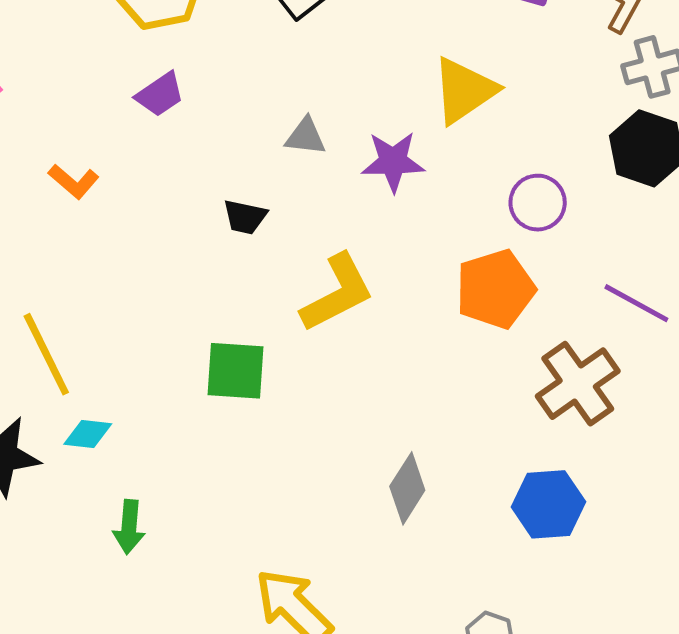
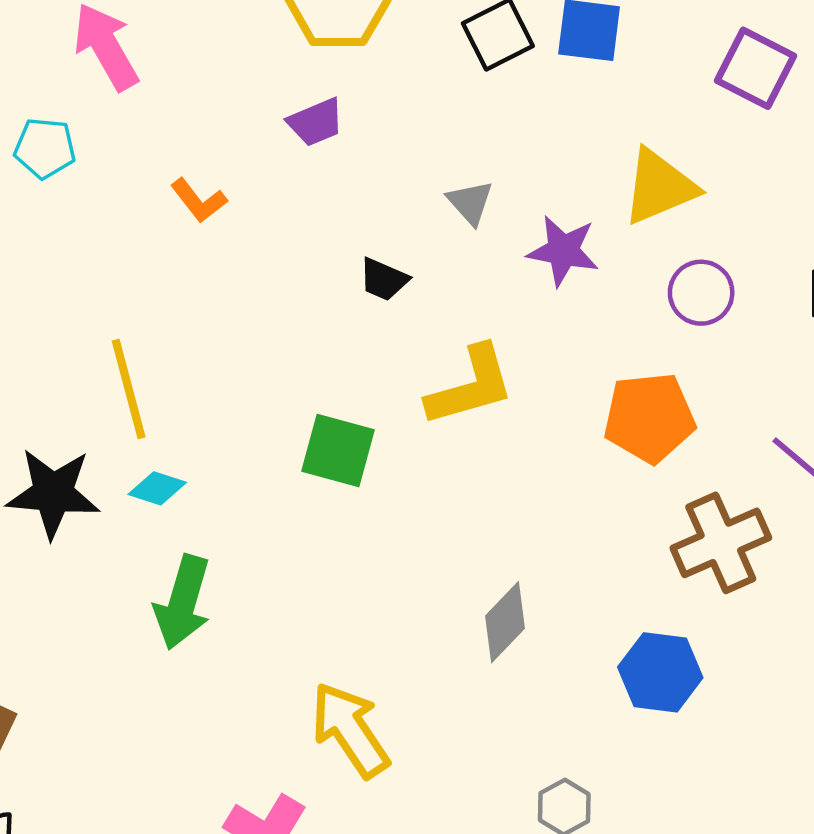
gray triangle: (306, 136) -> (470, 202), turned 30
purple circle: (538, 203) -> (701, 293), moved
green arrow: (129, 527) -> (183, 602), size x1.5

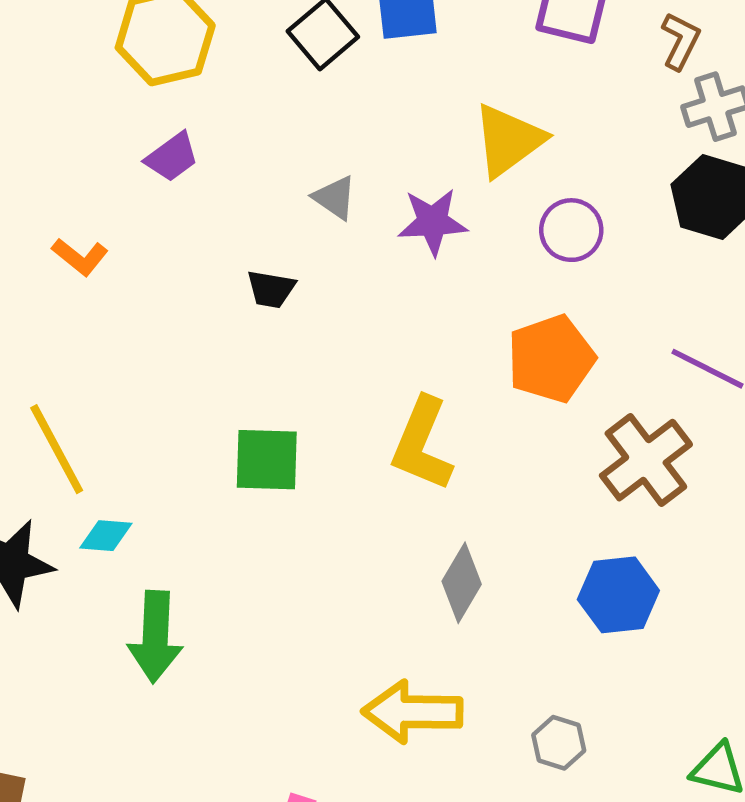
yellow L-shape: (470, 386) -> (422, 444), moved, turned 142
yellow arrow: (350, 730) -> (412, 712), moved, turned -42

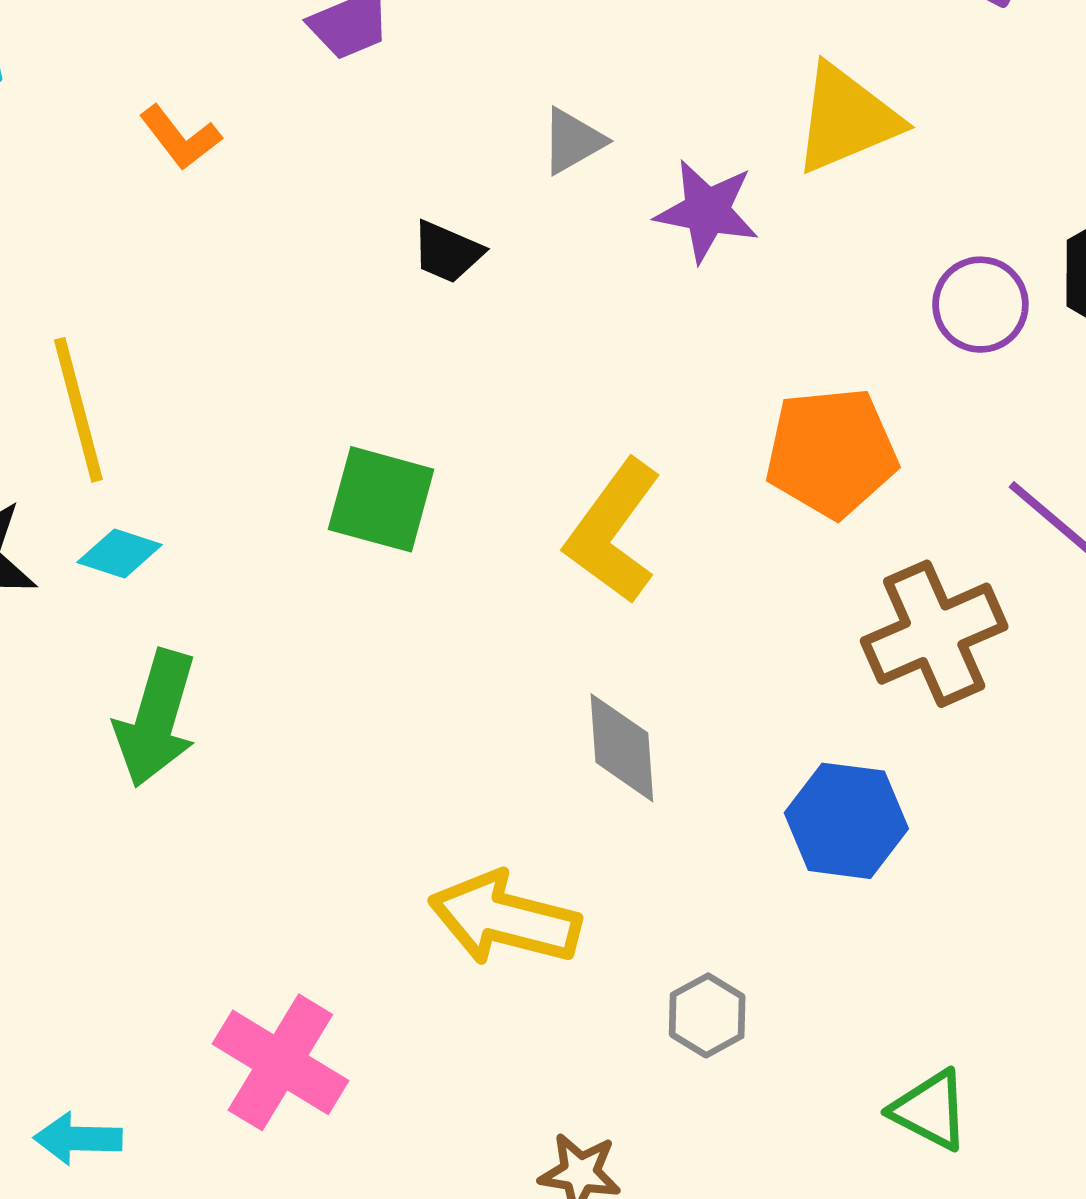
gray triangle: (335, 198) -> (573, 141), turned 42
purple circle: (571, 230) -> (980, 305), moved
gray diamond: (462, 583) -> (622, 748), turned -48

